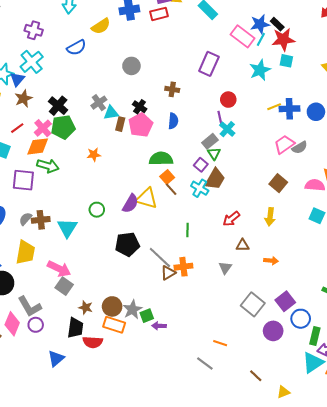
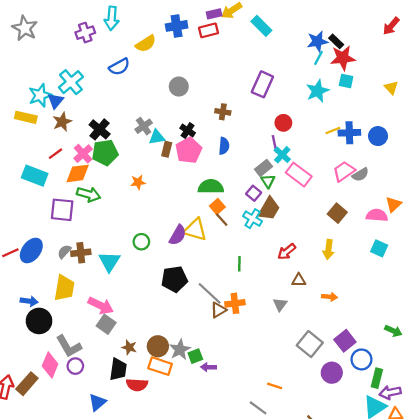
purple cross: (34, 30) -> (85, 33), moved, turned -36
pink rectangle: (243, 36) -> (299, 175), moved

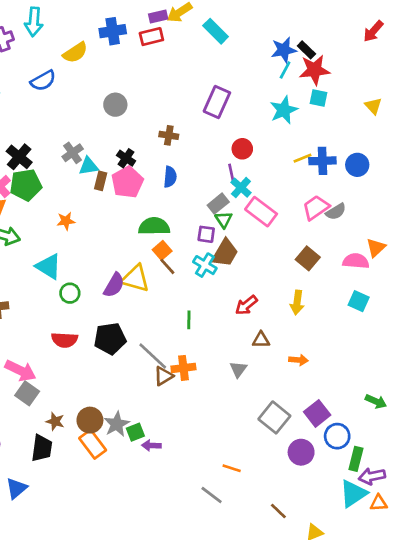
purple square: (254, 193) -> (206, 234), turned -32
cyan triangle: (109, 262) -> (49, 266), moved, turned -30
orange rectangle: (160, 366) -> (93, 444), turned 35
red semicircle: (137, 385) -> (65, 340), moved

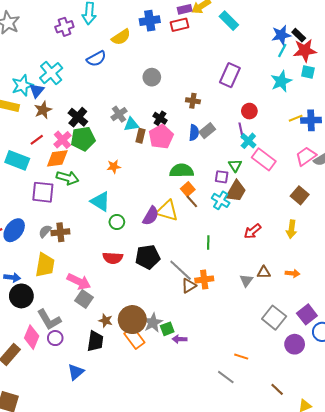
gray rectangle: (218, 204) -> (207, 131), moved
brown triangle: (261, 340) -> (264, 272), moved
brown circle: (90, 420) -> (132, 320), size x1.4

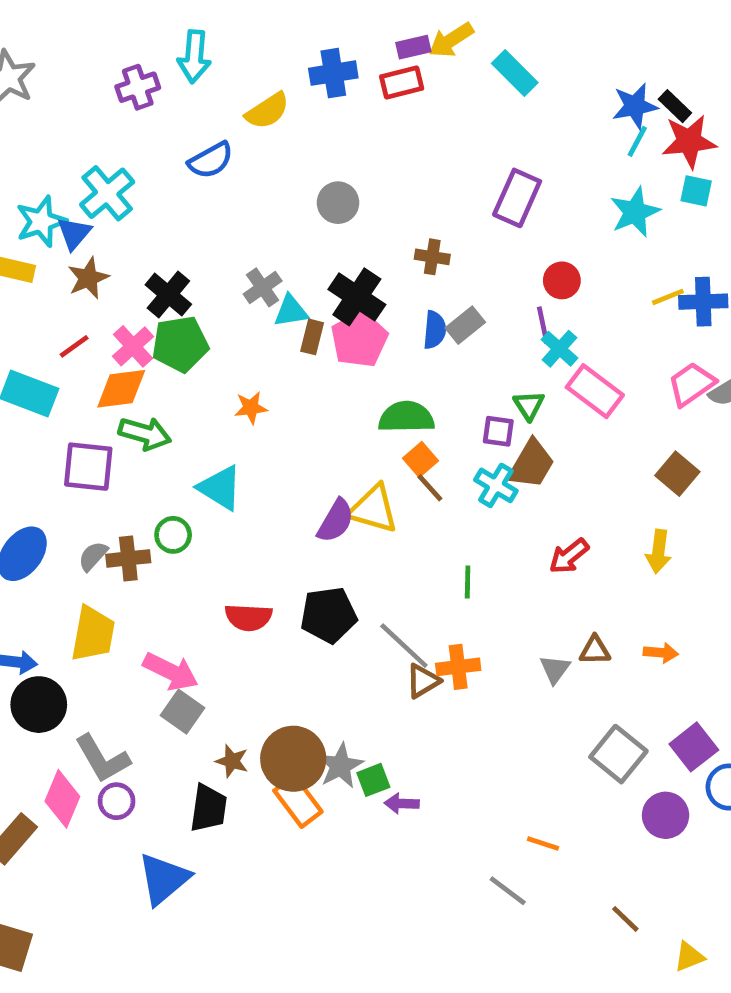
black cross: (160, 118) -> (357, 297), size x1.6
green circle: (117, 222) -> (173, 535), moved
blue triangle: (76, 372) -> (164, 879), size x1.4

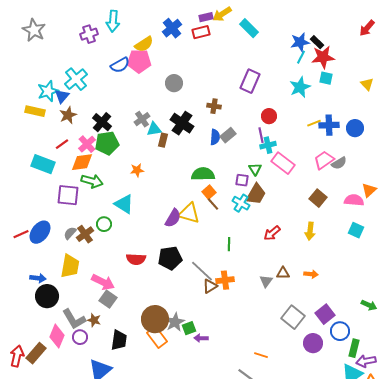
blue cross: (333, 73) -> (172, 28), turned -30
pink pentagon: (359, 339) -> (139, 61), moved, turned 30
cyan cross: (559, 349) -> (268, 145), turned 35
brown cross: (128, 558) -> (85, 234), turned -30
brown star: (232, 761) -> (94, 320), moved

